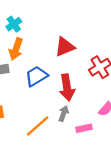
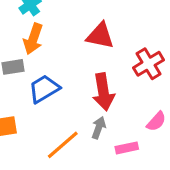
red triangle: (65, 47) -> (100, 36), turned 35
blue trapezoid: (36, 76) -> (44, 89), moved

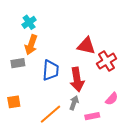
red triangle: (100, 36) -> (86, 46), moved
blue trapezoid: (44, 89) -> (51, 70), moved, turned 125

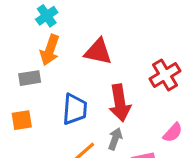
red triangle: (86, 46) -> (98, 52), moved
blue trapezoid: (51, 70) -> (75, 109), moved
orange square: (14, 102) -> (22, 120), moved

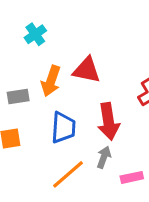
orange arrow: (50, 50) -> (51, 81), moved

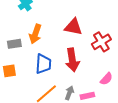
red triangle: (87, 70) -> (73, 27), moved
gray arrow: (104, 157) -> (69, 93), moved

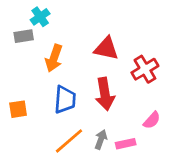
gray rectangle: (14, 44) -> (24, 36), moved

